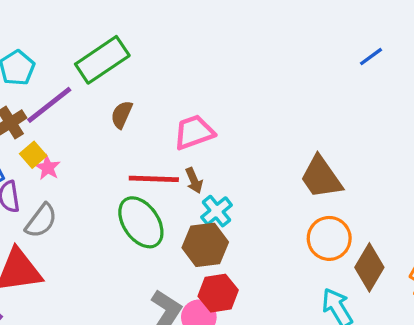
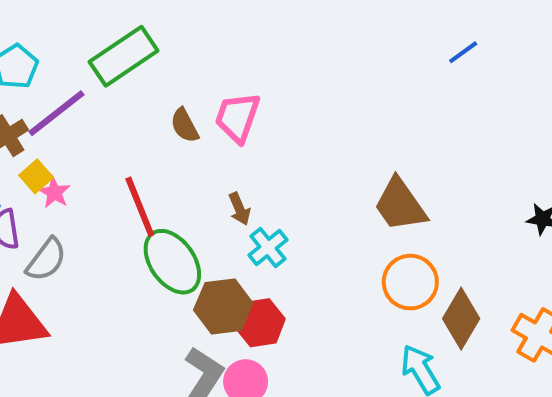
brown semicircle: (122, 115) -> (185, 125), moved, turned -52
pink trapezoid: (194, 132) -> (237, 117), moved, turned -51
red line: (154, 179) -> (140, 207), moved, turned 66
brown hexagon: (205, 245) -> (223, 306), moved
red hexagon: (218, 293) -> (260, 323), moved

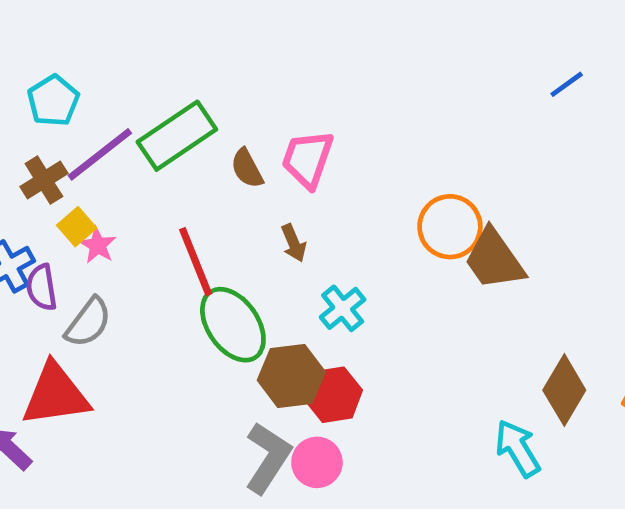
green rectangle: (124, 56) -> (177, 136), moved
brown arrow: (239, 209) -> (294, 243), moved
orange circle: (410, 282) -> (450, 227), moved

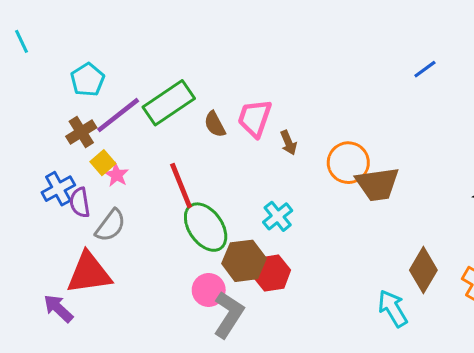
brown arrow: (294, 243) -> (288, 143), moved
brown trapezoid: (494, 259) -> (377, 184), turned -63
pink circle: (317, 462) -> (209, 290), moved

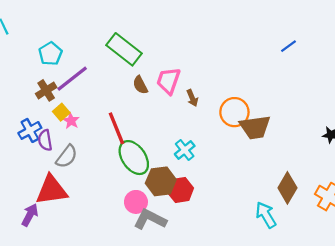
green rectangle: (169, 103) -> (124, 49), moved, turned 72
purple arrow: (58, 308) -> (30, 215), turned 75
gray L-shape: (229, 315) -> (150, 219), turned -96

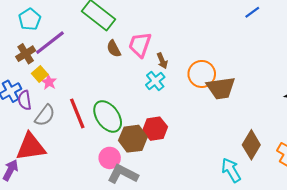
red line: (116, 128) -> (77, 113), moved
cyan cross: (185, 150) -> (155, 81), moved
red hexagon: (180, 190) -> (155, 129), moved

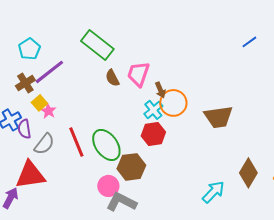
orange circle: (202, 74) -> (173, 103), moved
red hexagon: (155, 129) -> (153, 134), moved
cyan arrow: (231, 170) -> (213, 192), moved, turned 75

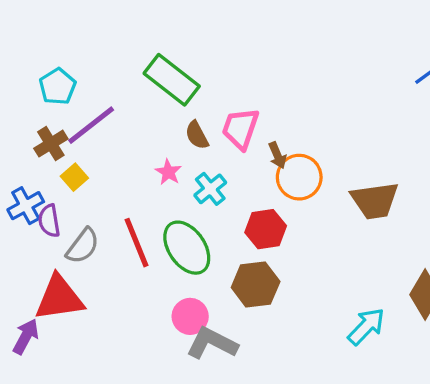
cyan cross: (153, 110) -> (210, 189), moved
pink star: (48, 111) -> (168, 172), moved
brown hexagon: (131, 167) -> (256, 285), moved

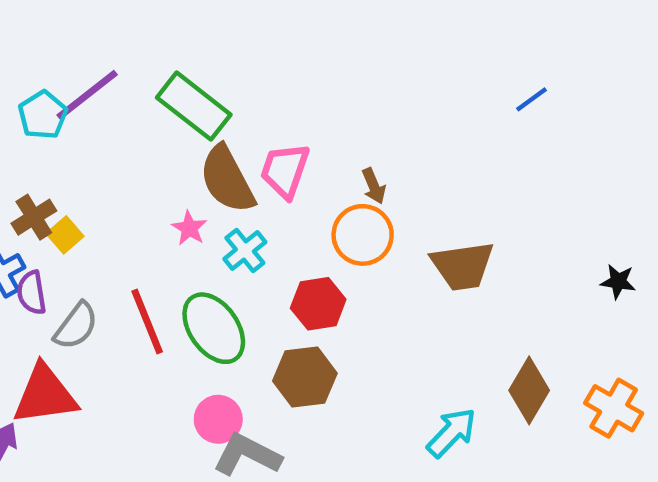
purple line: (91, 125) -> (87, 95), moved
brown semicircle: (197, 135) -> (227, 179), size x1.8
brown cross: (51, 144) -> (34, 217), moved
brown arrow: (277, 155) -> (374, 186), moved

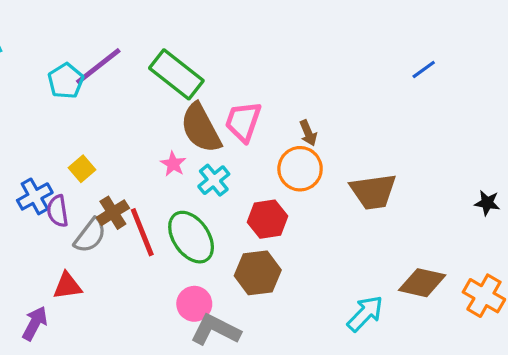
brown cross: (34, 217) -> (113, 213), moved
brown diamond: (529, 390) -> (422, 283), turned 72
red triangle: (45, 395) -> (67, 286), size x0.6

